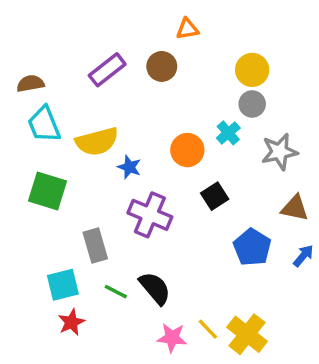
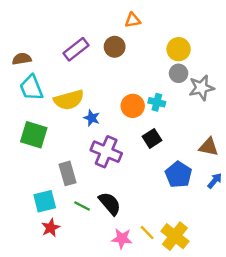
cyan cross: (228, 133) -> (157, 102), moved, turned -35
gray star: (279, 152) -> (201, 88), moved

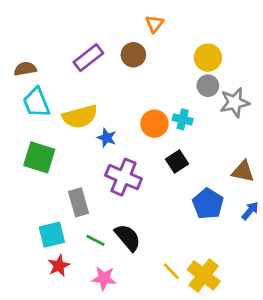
orange triangle: (133, 20) -> (154, 24), turned -42
pink star: (122, 239) -> (104, 278), moved

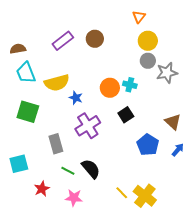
orange triangle: (154, 24) -> (139, 17), moved
brown triangle: (243, 171) -> (173, 122), turned 30
purple cross: (124, 177) -> (88, 126), turned 35
cyan square: (52, 235) -> (19, 164), moved

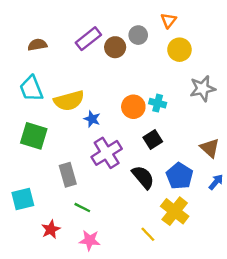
purple rectangle: (63, 41) -> (88, 39), moved
brown semicircle: (18, 49) -> (37, 45), moved
gray circle: (148, 61) -> (138, 35), moved
black semicircle: (91, 169) -> (143, 177), moved
yellow cross: (145, 196) -> (175, 211), moved

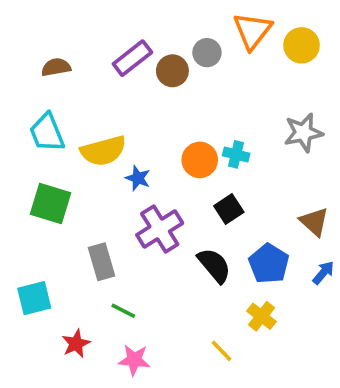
orange triangle: (169, 20) -> (252, 31), size x1.6
yellow circle: (179, 50) -> (302, 45), moved
yellow cross: (175, 211) -> (262, 316), size x0.7

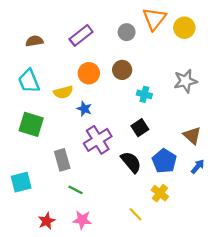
brown circle: (172, 71) -> (122, 70), moved
yellow semicircle: (103, 151) -> (63, 92), size x0.7
orange circle: (200, 160) -> (89, 73), moved
red star: (76, 344) -> (47, 221), moved

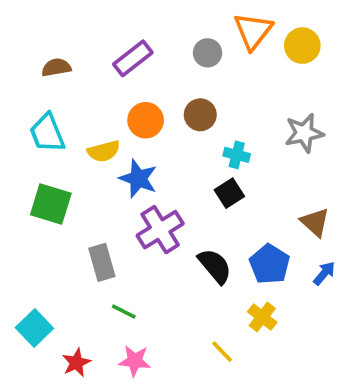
blue star: (84, 109) -> (138, 179), size x1.5
black square: (140, 128) -> (229, 193), moved
cyan square: (21, 182) -> (34, 328), moved, turned -30

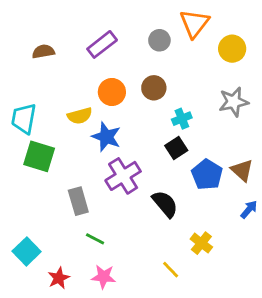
yellow circle: (302, 46) -> (232, 49), moved
cyan trapezoid: (47, 133) -> (24, 119), moved, turned 32
cyan cross: (237, 155) -> (182, 119), turned -36
blue pentagon: (269, 264) -> (207, 175), moved

